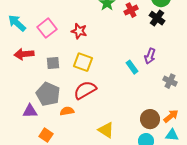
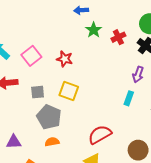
purple arrow: (150, 56) -> (138, 74), moved
cyan rectangle: (132, 67) -> (129, 98), moved, turned 56
red semicircle: (85, 90) -> (100, 135), moved
gray pentagon: (48, 94) -> (49, 117), moved

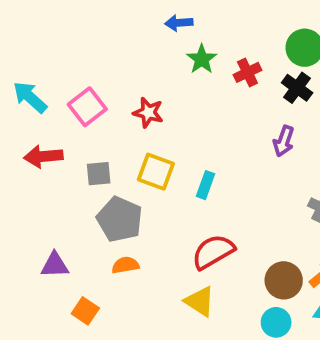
cyan rectangle: (129, 98) -> (205, 185), moved

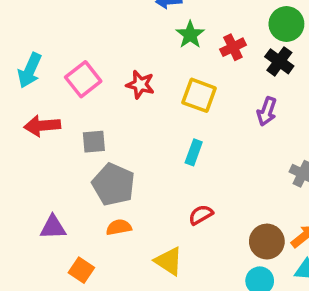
cyan arrow: (30, 97) -> (30, 70), turned -108
yellow square: (156, 172) -> (199, 95), moved
red semicircle: (213, 252) -> (201, 215), size x0.6
yellow triangle: (200, 301) -> (169, 261), moved

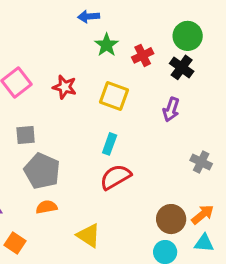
red semicircle: (201, 215) -> (116, 177), moved, size x1.5

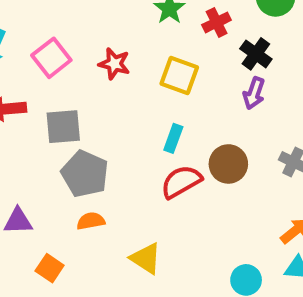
black cross: (182, 67) -> (256, 54), moved
gray square: (26, 135) -> (63, 127), size x1.4
brown circle: (171, 219) -> (228, 164), moved

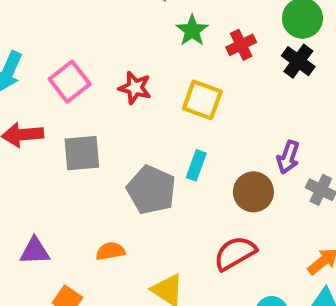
black cross: (256, 54) -> (298, 61), moved
purple arrow: (254, 93) -> (288, 157), moved
gray pentagon: (85, 174) -> (151, 190), moved
red semicircle: (181, 182) -> (235, 253), moved

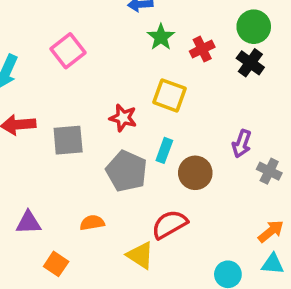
pink square: (70, 82) -> (68, 51), moved
red star: (135, 88) -> (123, 118), moved
brown circle: (253, 192) -> (195, 173), moved
red semicircle: (235, 253) -> (169, 224), moved

